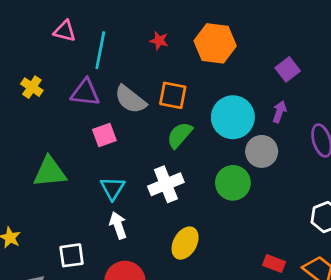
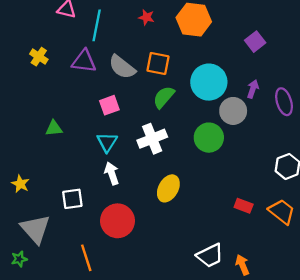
purple arrow: (279, 112) -> (253, 89), moved
pink square: (104, 135) -> (109, 105), moved
green triangle: (50, 172) -> (54, 128), size x0.6

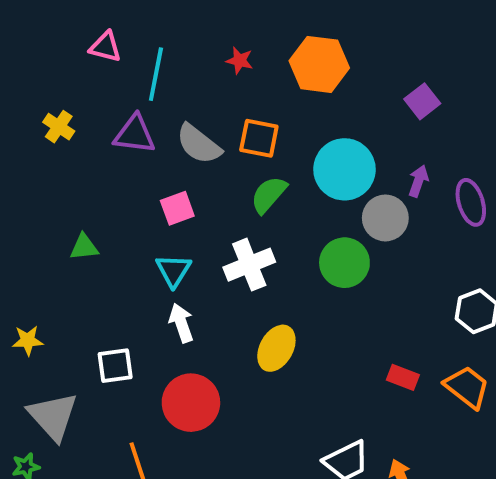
yellow star: (20, 184) -> (28, 340), turned -30

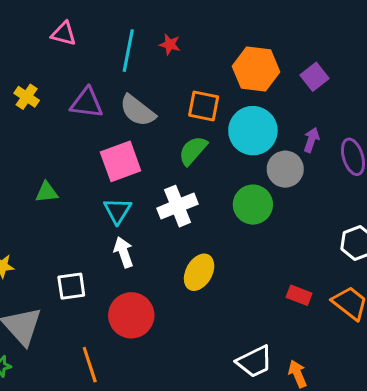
orange hexagon: (319, 64) -> (256, 69), moved
cyan line: (156, 74) -> (128, 51), moved
orange square: (259, 138) -> (204, 106), moved
pink square: (177, 208) -> (121, 161), size x1.5

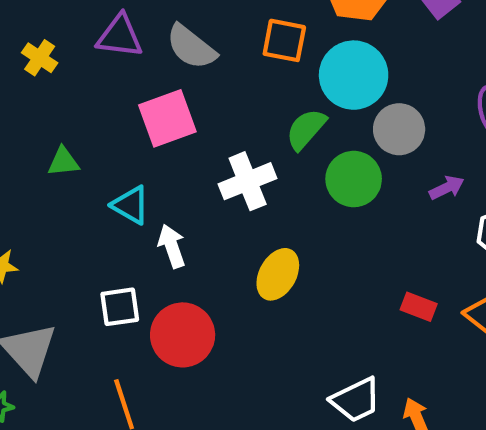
yellow cross: (27, 97) -> (40, 58), moved
purple arrow: (311, 140) -> (447, 188), moved, turned 45
green semicircle: (193, 151) -> (306, 129), moved
cyan triangle: (117, 211) -> (131, 205), moved, turned -32
white square: (71, 286) -> (120, 307), moved

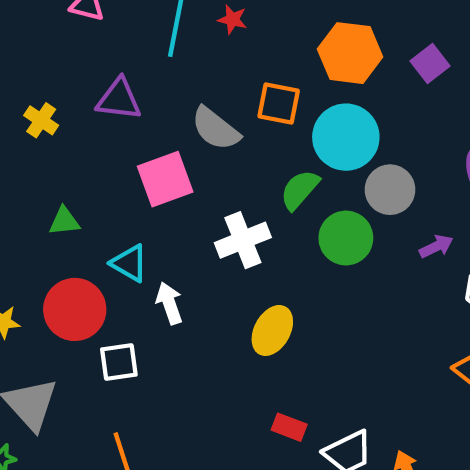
gray semicircle: (191, 47) -> (216, 129), moved
red rectangle: (419, 307) -> (289, 427), moved
red circle: (183, 335) -> (75, 309), moved

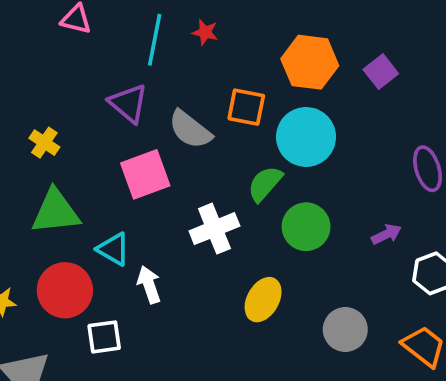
purple triangle: (119, 99) -> (128, 103), moved, turned 33
yellow cross: (41, 120) -> (44, 143), moved
gray circle: (390, 190) -> (345, 329), moved
green triangle: (64, 221) -> (56, 212), size x1.8
yellow ellipse: (272, 330) -> (263, 300), moved

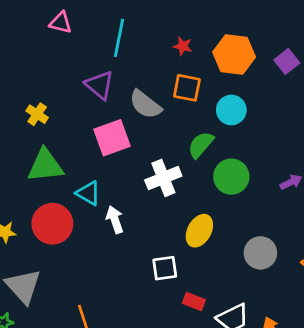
red star: (205, 32) -> (183, 46), moved
cyan circle: (306, 137) -> (231, 110), size x0.7
white square: (104, 337) -> (165, 268), moved

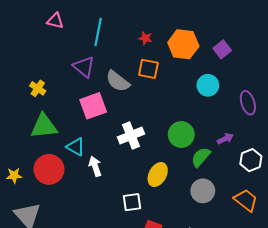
cyan circle: (231, 110) -> (208, 85), moved
green semicircle: (201, 145) -> (201, 157), moved

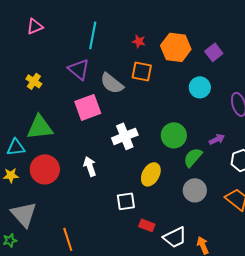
pink triangle: (55, 21) -> (35, 26), moved, turned -36
yellow cross: (38, 88) -> (34, 81), moved
cyan triangle: (76, 147) -> (16, 147), moved, turned -36

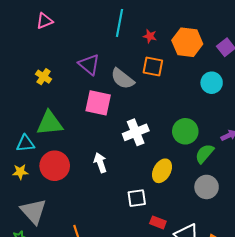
cyan line: (93, 35) -> (119, 23), moved
pink square: (88, 107) -> (98, 103), turned 32

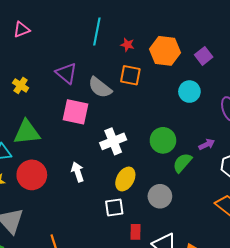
yellow ellipse: (162, 171) -> (125, 179), moved
gray circle: (207, 187) -> (160, 196), moved
red rectangle: (158, 222) -> (136, 232), turned 70

